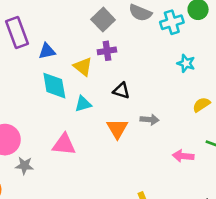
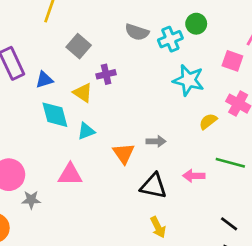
gray square: (103, 20) -> (79, 46), moved
cyan star: (186, 63) -> (189, 80), size x1.6
black triangle: (121, 91) -> (153, 186), moved, size x1.5

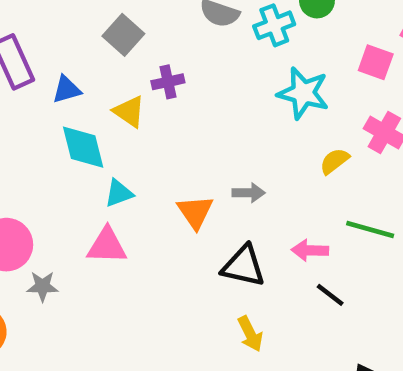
cyan triangle: (86, 131) -> (119, 193), moved
black line: (229, 224) -> (330, 295), moved

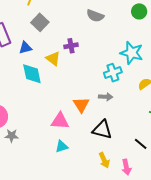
cyan cross: (274, 25) -> (113, 73), moved
gray square: (123, 35) -> (40, 22), moved
cyan triangle: (119, 193) -> (62, 146), moved
pink triangle: (107, 246) -> (60, 121), moved
pink arrow: (310, 250) -> (126, 167), moved, turned -105

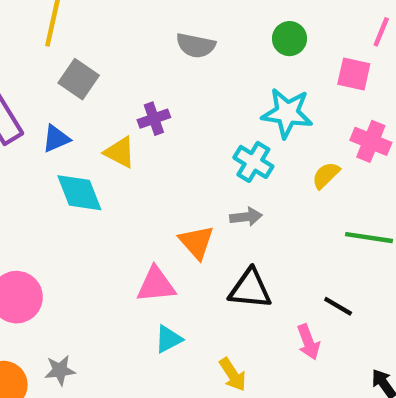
green circle: (139, 11) -> (290, 39), moved
cyan cross: (113, 73) -> (253, 162), turned -30
gray star: (12, 136) -> (60, 370), moved
yellow arrow: (104, 160) -> (233, 375), moved
pink arrow: (126, 167) -> (308, 342), moved

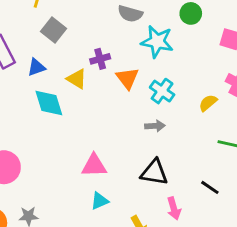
cyan star: (287, 113) -> (157, 42), moved
orange triangle: (196, 242) -> (127, 78), moved
pink arrow: (308, 342) -> (174, 208), moved

